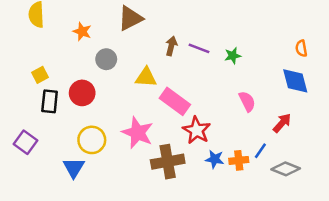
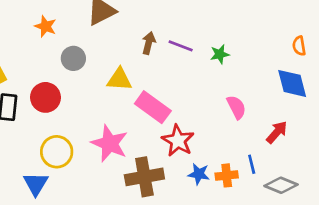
blue line: (260, 151) -> (252, 164), turned -49

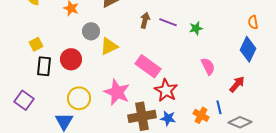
yellow triangle: (119, 79) -> (109, 46), moved, turned -30
blue diamond: (292, 83) -> (248, 49), turned 40
blue star: (199, 174) -> (168, 118), moved
orange cross: (227, 175) -> (201, 115), turned 35

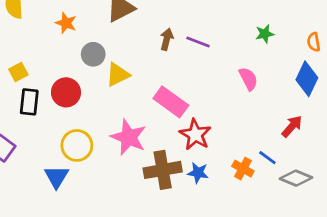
green star: (196, 28) -> (265, 34), moved
pink semicircle: (208, 66) -> (248, 79), moved
blue line: (219, 107) -> (267, 158), turned -40

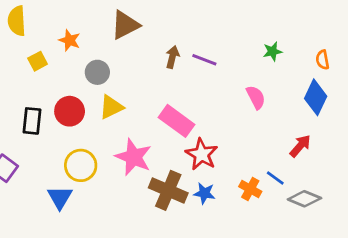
yellow square: (18, 72) -> (38, 61), moved
yellow triangle: (118, 75) -> (111, 107), moved
brown cross: (163, 170) -> (168, 190), turned 33

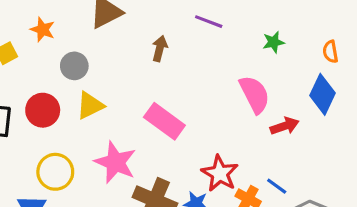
purple line: (204, 60) -> (209, 22), moved
pink semicircle: (256, 97) -> (255, 94), size x1.4
red arrow: (300, 146) -> (285, 126), moved, turned 30
red star: (202, 154) -> (220, 173), moved

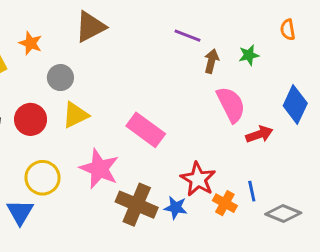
brown arrow: (160, 48) -> (211, 61), moved
orange semicircle: (330, 52) -> (288, 30), moved
blue line: (277, 186) -> (252, 191), turned 42

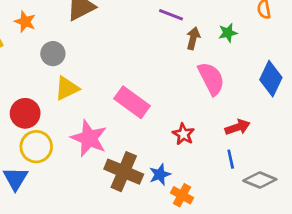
red circle: (31, 119) -> (25, 113), moved
red arrow: (259, 134) -> (238, 127), moved
red star: (198, 179) -> (183, 134), moved, size x0.7
orange cross: (225, 203) -> (182, 195), moved
blue star: (176, 208) -> (160, 174), turned -30

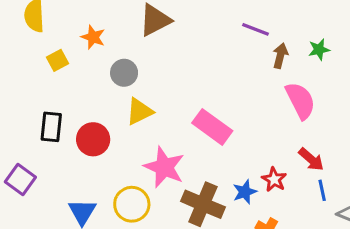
red arrow: (238, 127) -> (311, 159), moved, turned 60
red star: (183, 134) -> (274, 179), moved
yellow circle: (36, 147) -> (132, 204), moved
blue star: (160, 174) -> (245, 192), moved

